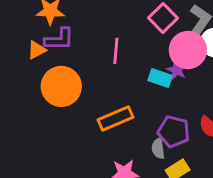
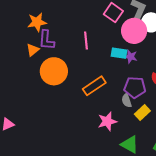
purple L-shape: (59, 39) -> (46, 40), turned 105
purple star: (177, 70) -> (131, 57), moved

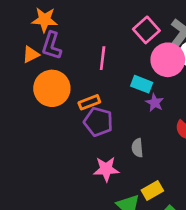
purple star: (131, 57) -> (155, 103), moved
orange rectangle: (94, 86) -> (89, 102), moved, size x0.7
purple pentagon: (135, 87) -> (98, 122), moved
yellow rectangle: (142, 112) -> (152, 190), moved

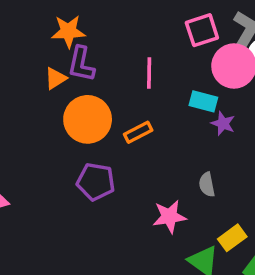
pink square: (146, 30) -> (202, 30), turned 30
purple pentagon: (98, 122) -> (96, 182), moved

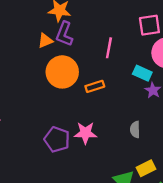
purple pentagon: (96, 182) -> (57, 139), moved
pink star: (169, 217) -> (85, 133), moved

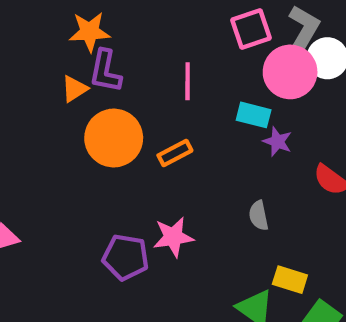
yellow rectangle: (146, 168) -> (290, 280), turned 54

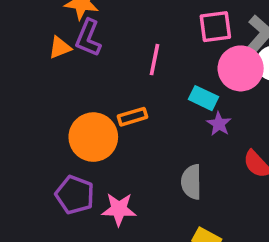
orange circle: (114, 138) -> (93, 137), moved
gray semicircle: (259, 216) -> (191, 182), size x1.4
pink star: (173, 237) -> (119, 209), moved

